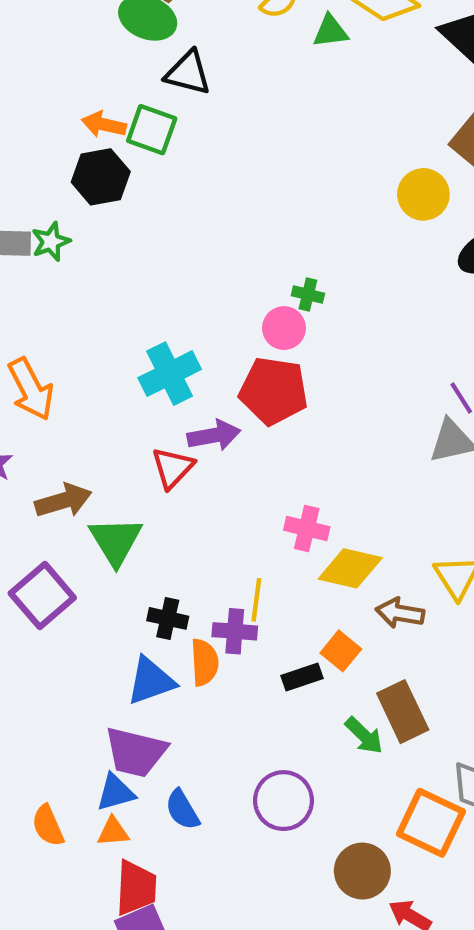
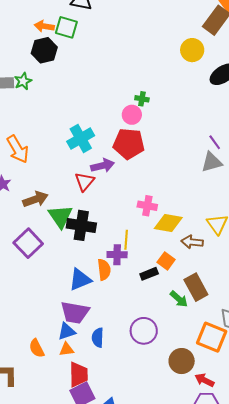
black cross: (168, 618) -> (81, 225), moved, size x1.6
blue semicircle: (182, 810) -> (98, 338), turned 36

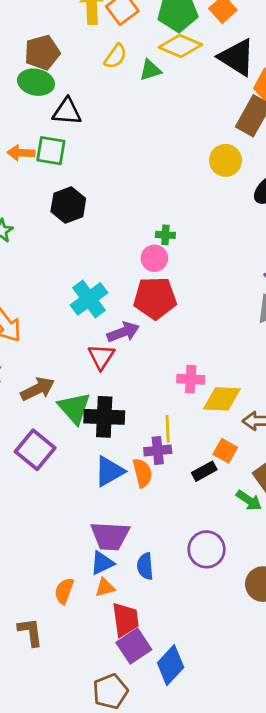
black hexagon: (44, 50) -> (68, 205), moved
blue triangle: (80, 279) -> (109, 471), moved
orange semicircle: (37, 348) -> (64, 591), turned 54

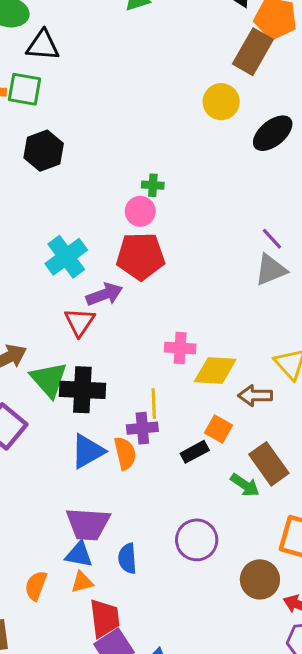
blue triangle: (102, 563) -> (79, 555), turned 36

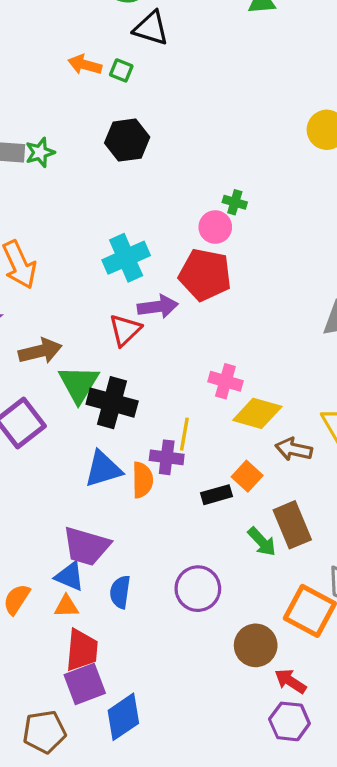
green square: (24, 89) -> (121, 70), size x0.6

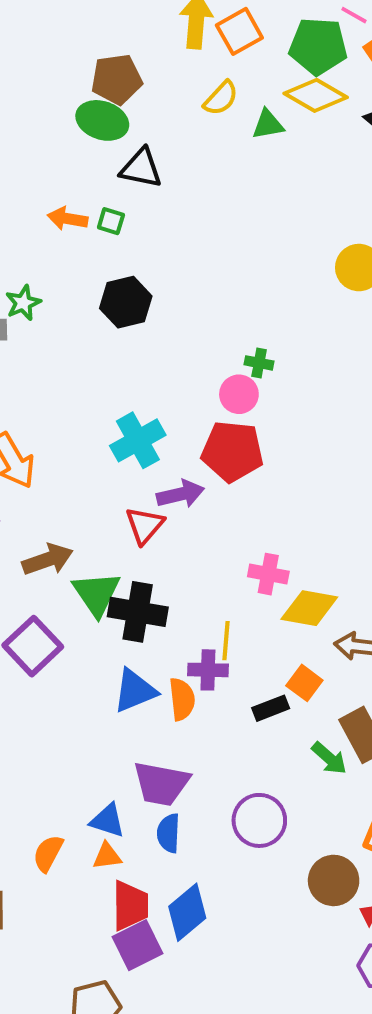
green star: (40, 152) -> (23, 303), moved
purple trapezoid: (86, 546) -> (161, 784), moved
blue diamond: (123, 717) -> (187, 912), moved

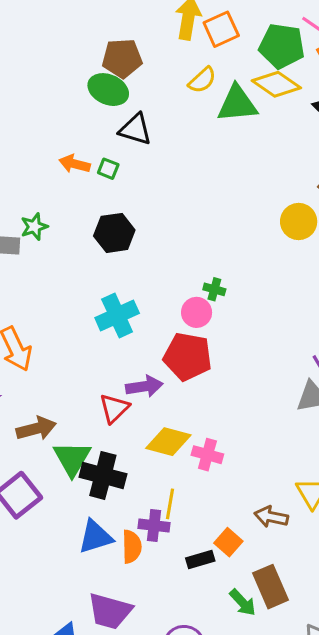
green triangle: (268, 124) -> (237, 104), size x1.6
cyan cross: (138, 440) -> (117, 315), moved
yellow diamond: (309, 608) -> (168, 442), moved

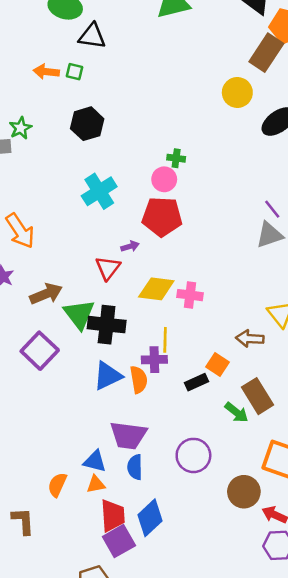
purple arrow: (144, 386) -> (130, 246), size x0.6

